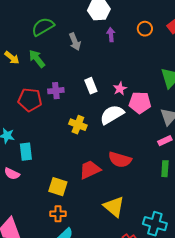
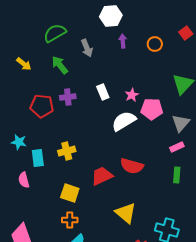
orange circle: (145, 29) -> (155, 44), moved
green arrow: (37, 59) -> (60, 65), moved
yellow cross: (78, 125) -> (67, 151), moved, turned -36
pink semicircle: (12, 174) -> (24, 180), turned 49

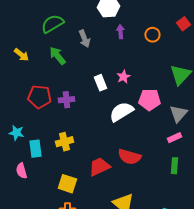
pink star: (132, 95) -> (123, 77), moved
purple cross: (68, 97) -> (66, 100), moved

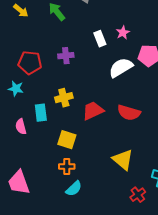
red pentagon: (39, 97) -> (30, 63), moved
cyan rectangle: (35, 149) -> (41, 113), moved
red trapezoid: (99, 167) -> (93, 111), moved

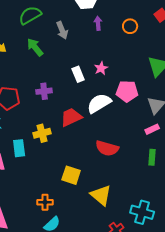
red trapezoid: (93, 111) -> (71, 117), moved
yellow square: (67, 140) -> (71, 175), moved

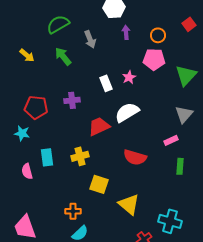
pink pentagon: (127, 91) -> (154, 59), moved
pink rectangle: (152, 129) -> (171, 140), moved
yellow cross: (42, 133) -> (80, 156), moved

